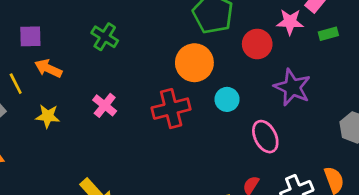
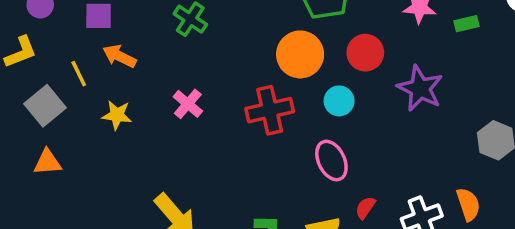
red circle: (257, 44) -> (365, 53), moved
pink ellipse: (265, 137) -> (331, 161), moved

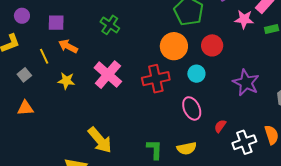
purple star: (420, 88) -> (246, 83), moved
pink cross: (188, 104) -> (108, 75), size x1.6
gray square: (45, 106) -> (24, 75), size x0.6
red semicircle: (365, 208) -> (220, 126), moved

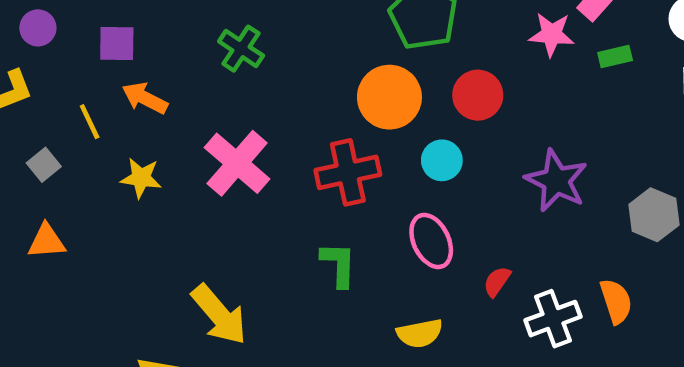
green L-shape: (155, 149) -> (339, 264), moved

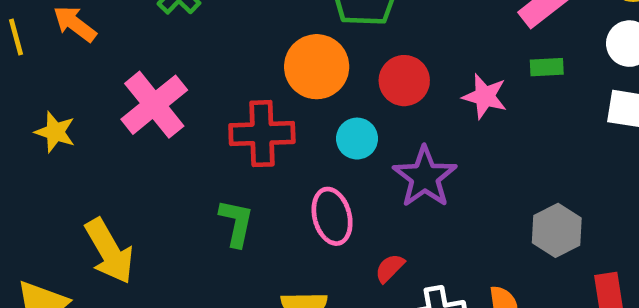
pink star: (552, 34) -> (485, 96), moved
yellow star: (141, 178) -> (55, 132), moved
purple star: (556, 181) -> (425, 177), moved

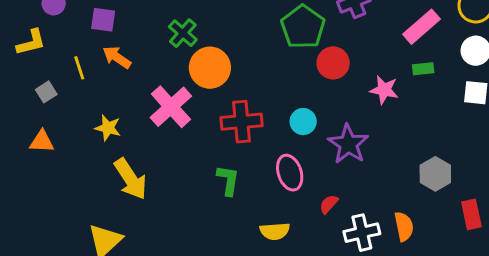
orange circle: (317, 67) -> (210, 68), moved
red circle: (404, 81) -> (333, 63), moved
yellow arrow: (109, 251) -> (130, 179), moved

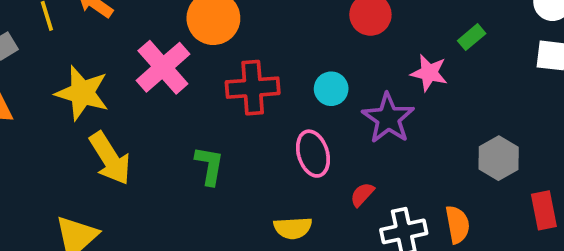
green rectangle: (423, 69) -> (472, 37), moved, turned -35
pink star: (384, 90) -> (429, 73), moved
yellow star: (108, 128) -> (82, 93), size x1.6
green L-shape: (228, 180) -> (209, 166), moved

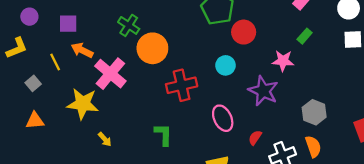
pink cross: (163, 67) -> (110, 74), moved
cyan circle: (331, 89) -> (225, 65), moved
yellow arrow: (110, 158) -> (105, 139), size x0.5
gray hexagon: (499, 158) -> (314, 112), moved

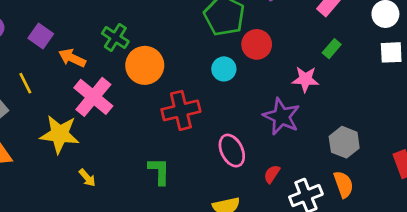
purple square: (68, 24) -> (41, 36), turned 36
orange arrow: (82, 50) -> (72, 58), moved
cyan circle: (225, 65) -> (224, 69), moved

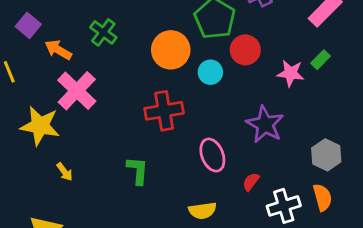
orange circle: (145, 65) -> (171, 50), moved
pink star: (305, 79) -> (291, 73), moved

